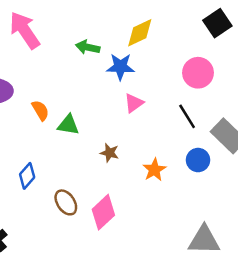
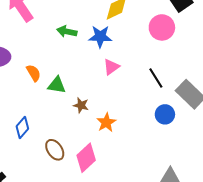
green arrow: (88, 47) -> (67, 31), moved
pink circle: (198, 73) -> (162, 27), moved
brown star: (109, 153) -> (81, 105), moved
orange star: (154, 170) -> (106, 122), moved

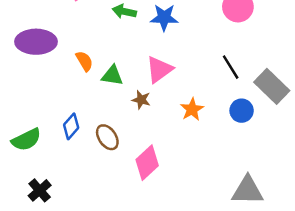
pink triangle: (111, 67) -> (159, 70), moved, size x1.4
orange star: (106, 122) -> (192, 109), moved
brown ellipse: (55, 150) -> (107, 137), moved

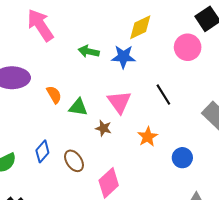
black line: (231, 67) -> (163, 95), moved
pink triangle: (159, 70) -> (119, 102), turned -30
blue circle: (242, 111) -> (182, 158), moved

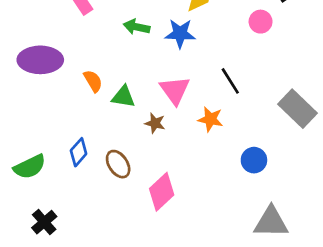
pink circle: (188, 47) -> (261, 22), size x0.7
orange star: (148, 137) -> (210, 119), moved, turned -30

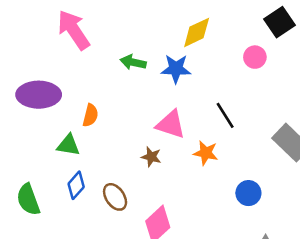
orange semicircle: (93, 81) -> (90, 115), turned 45
pink triangle: (175, 90) -> (171, 124), turned -36
green triangle: (123, 97) -> (68, 145), moved
green semicircle: (30, 167) -> (28, 200), turned 96

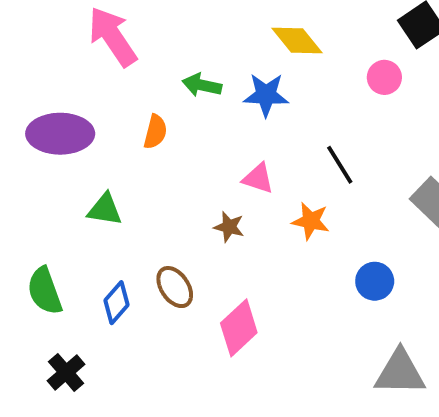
yellow diamond: (197, 32) -> (297, 40), turned 76
orange semicircle: (90, 115) -> (155, 132), moved
pink triangle: (171, 124) -> (258, 178), size x0.7
blue diamond: (76, 185) -> (116, 303), moved

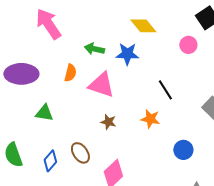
pink triangle: (258, 178) -> (101, 85), moved, size x1.6

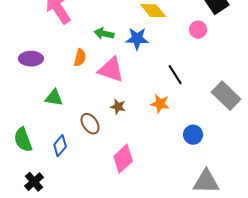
purple ellipse: (21, 74) -> (31, 59), size x0.7
brown ellipse: (80, 153) -> (90, 124), moved

